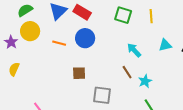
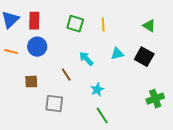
red rectangle: (82, 12) -> (34, 21), turned 60
brown line: (127, 72) -> (66, 75), moved

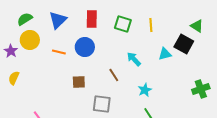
red rectangle: (34, 21) -> (92, 19), moved
black square: (144, 57) -> (184, 44), moved
green cross: (155, 99) -> (201, 89), moved

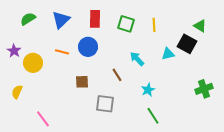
yellow circle: (30, 40) -> (33, 63), moved
yellow semicircle: (14, 78) -> (17, 92), moved

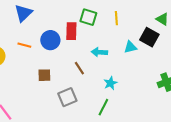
red rectangle: (95, 19) -> (71, 31), moved
cyan arrow: (137, 59) -> (99, 52), turned -42
gray square: (105, 104) -> (67, 97), turned -30
green line: (153, 116) -> (103, 107), moved, turned 60

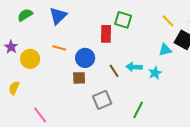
yellow line: (116, 18) -> (168, 21), moved, turned -40
blue circle: (50, 40) -> (85, 58), moved
cyan arrow: (99, 52) -> (134, 67), moved
cyan star: (110, 83) -> (155, 73), moved

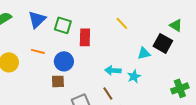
green square: (123, 20) -> (63, 25), moved
yellow line: (168, 21) -> (122, 23), moved
brown line: (114, 71) -> (108, 93), moved

